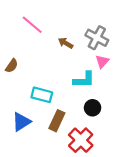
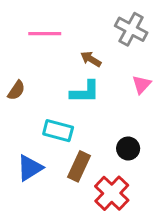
pink line: (32, 25) -> (45, 34), turned -40
gray cross: (97, 38) -> (131, 29), moved
cyan L-shape: (84, 80) -> (85, 92), moved

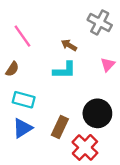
pink line: (45, 34) -> (22, 36), moved, turned 55
cyan rectangle: (58, 131) -> (24, 100), moved
black circle: (128, 148) -> (97, 113), size x1.6

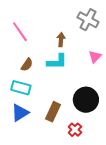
brown arrow: (69, 45) -> (61, 40), turned 64
brown semicircle: (12, 69) -> (27, 65), moved
red cross: (85, 147) -> (75, 130), size x0.6

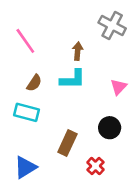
pink triangle: (95, 57) -> (119, 87), moved
black circle: (86, 100) -> (110, 128), size x0.7
blue triangle: (20, 113) -> (25, 167), moved

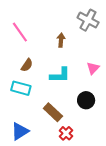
cyan L-shape: (73, 79) -> (60, 75), moved
brown rectangle: (67, 143) -> (53, 112), turned -72
red cross: (96, 166) -> (66, 133), moved

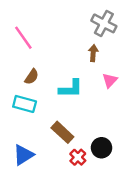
brown arrow: (61, 40) -> (93, 53), moved
black circle: (86, 100) -> (101, 148), moved

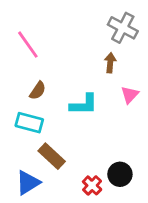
brown rectangle: (62, 132) -> (52, 156), moved

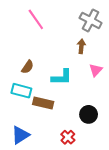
pink line: (28, 45) -> (36, 19), moved
brown rectangle: (52, 156) -> (43, 103), moved, turned -30
black circle: (120, 174) -> (89, 114), moved

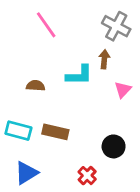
brown semicircle: (28, 67) -> (36, 86), turned -120
cyan L-shape: (62, 77) -> (79, 75), moved
cyan rectangle: (21, 91) -> (18, 131), moved

